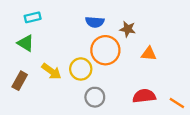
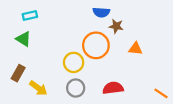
blue semicircle: (95, 22) -> (101, 12), moved
yellow arrow: (51, 71) -> (38, 88), moved
red semicircle: (144, 96) -> (113, 88), moved
gray circle: (95, 97) -> (76, 88), moved

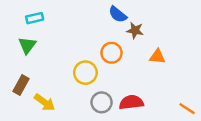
blue semicircle: (101, 12) -> (118, 14), turned 35
green triangle: (23, 39) -> (27, 45), turned 35
orange circle: (96, 45) -> (111, 53), size x0.7
gray circle: (76, 88) -> (102, 102), moved

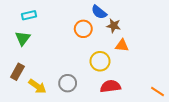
orange circle: (111, 53) -> (83, 29), moved
orange triangle: (157, 57) -> (122, 46), moved
yellow circle: (85, 73) -> (100, 61), moved
gray circle: (102, 102) -> (68, 83), moved

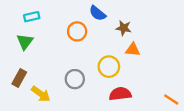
blue semicircle: (99, 12) -> (98, 13), moved
orange circle: (83, 29) -> (77, 31), moved
gray circle: (68, 83) -> (75, 79), moved

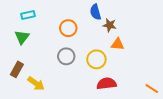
blue semicircle: (98, 13) -> (95, 12), moved, turned 35
gray circle: (75, 79) -> (66, 56), moved

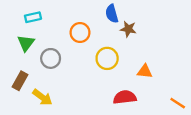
orange triangle: (118, 44) -> (145, 71), moved
gray circle: (66, 56) -> (51, 58), moved
yellow circle: (96, 59) -> (107, 58), moved

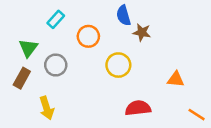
cyan rectangle: (33, 17) -> (56, 19), moved, turned -35
orange triangle: (145, 71) -> (176, 79), moved
brown rectangle: (20, 81) -> (22, 78), moved
yellow arrow: (42, 97) -> (47, 108), turned 36

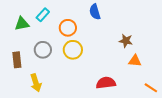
brown star: (142, 32) -> (126, 41), moved
green triangle: (28, 48) -> (22, 24), moved, turned 42
yellow circle: (118, 65) -> (73, 50), moved
brown rectangle: (22, 78) -> (17, 60), turned -35

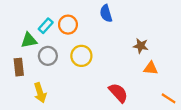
cyan rectangle: (43, 15) -> (46, 26), moved
green triangle: (22, 24) -> (29, 40), moved
orange circle: (68, 28) -> (68, 25), moved
red semicircle: (106, 83) -> (118, 93), turned 54

